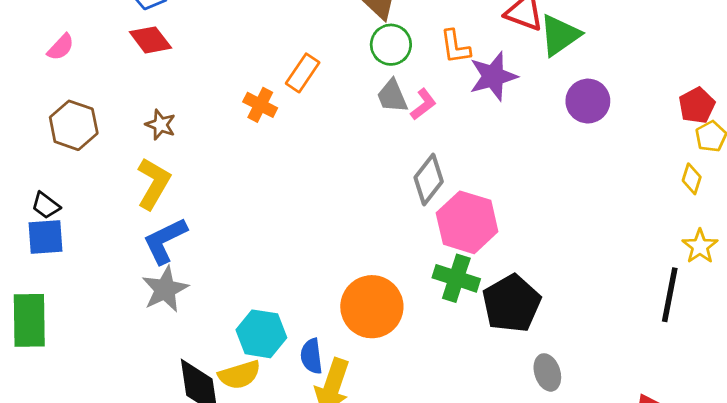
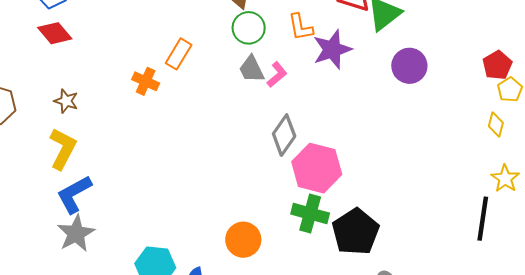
orange circle: (372, 307) -> (243, 240), size x0.7

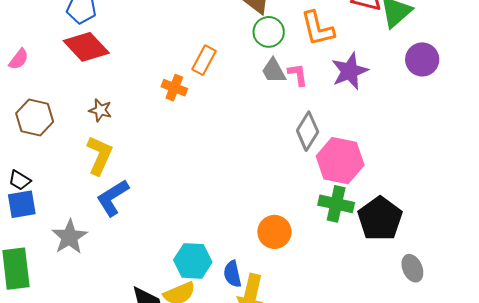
orange L-shape: (301, 27) -> (318, 29), size x1.4
red diamond: (55, 33) -> (86, 47), size x1.4
purple star: (332, 49) -> (350, 71), moved
pink L-shape: (277, 75) -> (298, 75), turned -55
gray star: (76, 233) -> (69, 237), moved

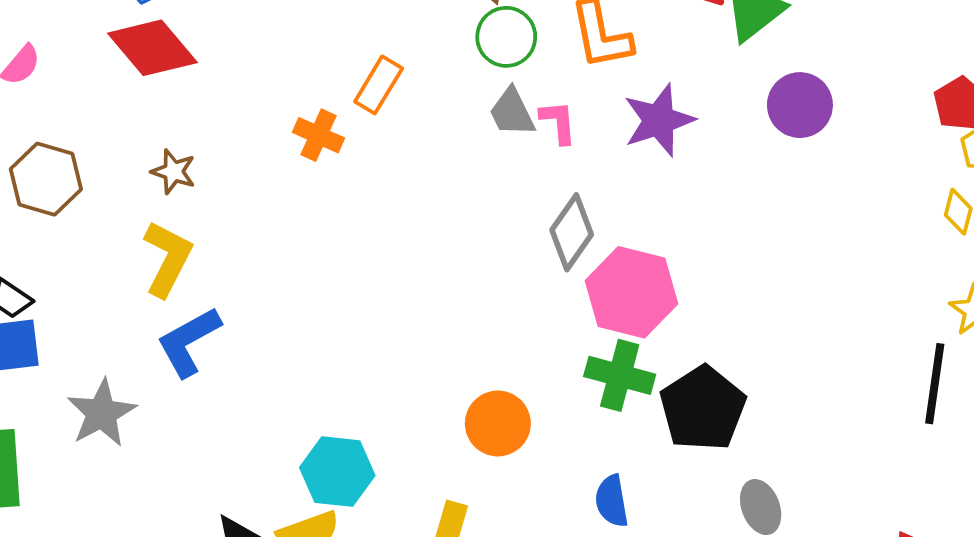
blue semicircle: (232, 274) -> (612, 501), moved

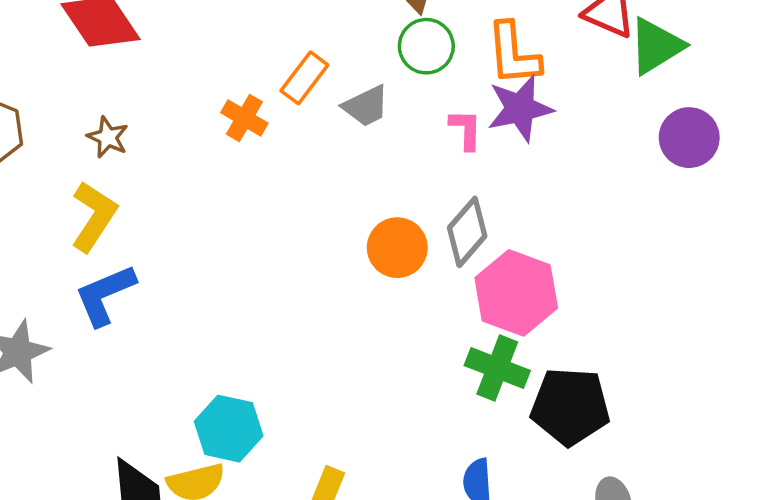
gray trapezoid: (512, 112) -> (366, 106), moved, turned -96
purple star: (659, 120) -> (520, 108), moved
black pentagon: (703, 408) -> (570, 406), turned 30
orange circle: (498, 423) -> (397, 248), moved

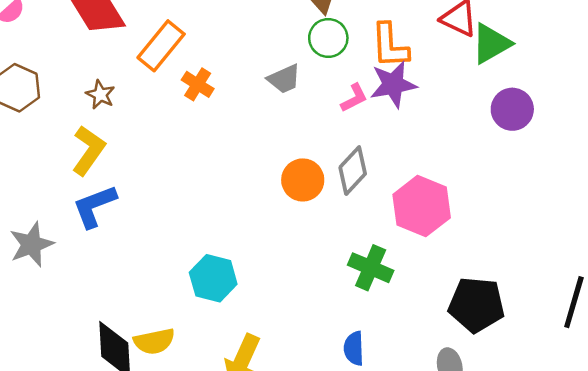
orange rectangle: (304, 78) -> (161, 46), moved, size x1.4
pink L-shape: (466, 129) -> (354, 98), turned 60
pink hexagon: (516, 293) -> (422, 206), moved
black pentagon: (570, 406) -> (476, 305), moved
cyan hexagon: (229, 429) -> (213, 278), moved

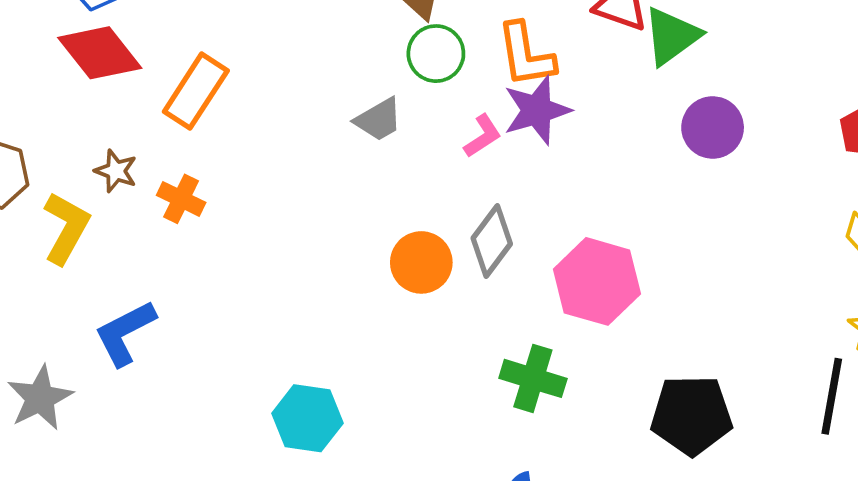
orange cross: (198, 84) -> (181, 199), moved
yellow L-shape: (88, 150) -> (66, 228), moved

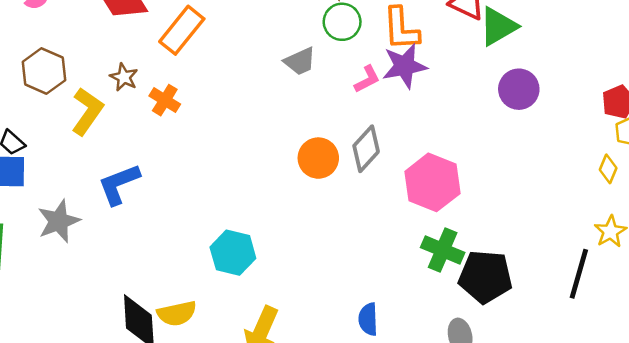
green cross: (533, 378) -> (443, 250), moved

